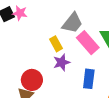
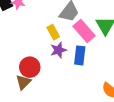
blue rectangle: (89, 79) -> (80, 55), moved

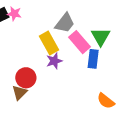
yellow rectangle: (53, 32) -> (49, 43), size x1.5
blue rectangle: (80, 55) -> (93, 59), moved

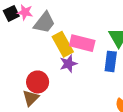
gray trapezoid: (65, 23) -> (44, 23), moved
pink rectangle: (80, 42) -> (82, 43), moved, turned -35

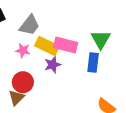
pink star: (25, 12) -> (23, 50), moved
yellow rectangle: (63, 44) -> (47, 46), turned -35

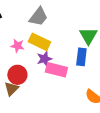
gray trapezoid: (29, 25) -> (38, 17), moved
pink rectangle: (66, 45) -> (56, 70), moved

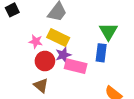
red circle: (17, 75) -> (45, 61), moved
brown triangle: (11, 89) -> (41, 86), moved, turned -35

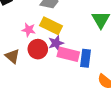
blue rectangle: (101, 53) -> (86, 58), moved
brown triangle: (41, 86) -> (12, 56), moved

